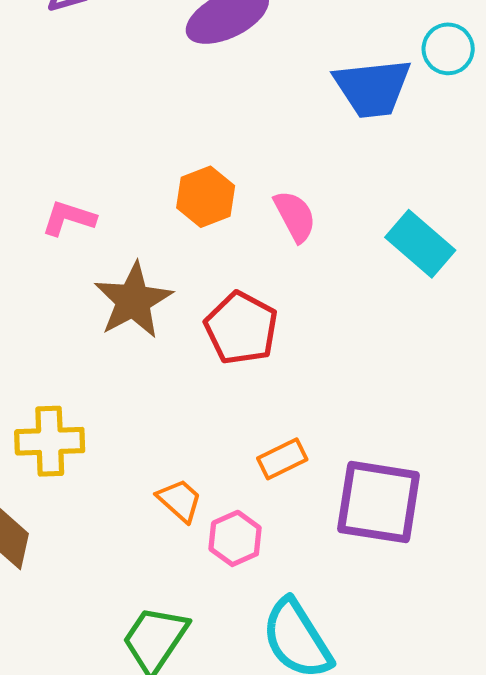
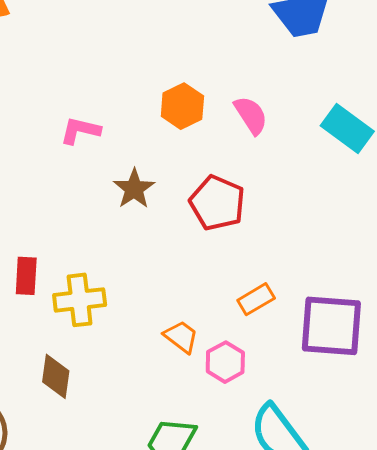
brown star: (133, 300) -> (134, 189), size x0.7

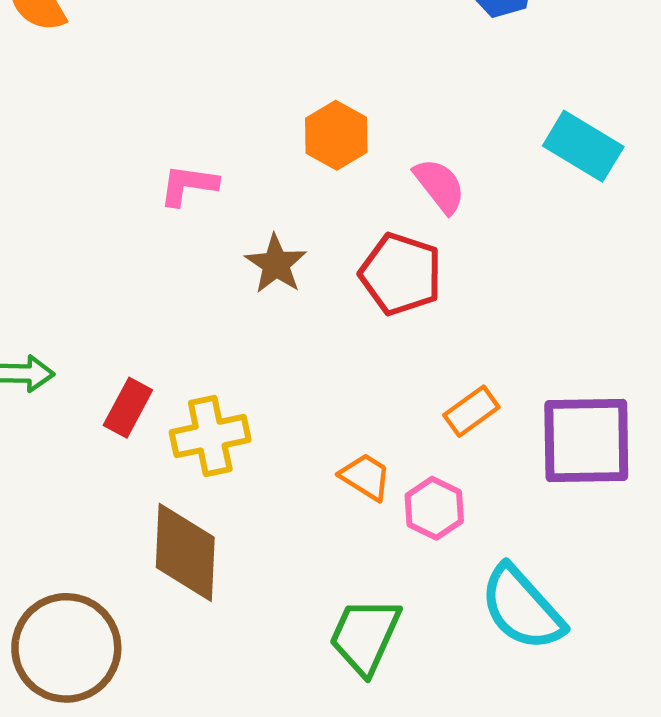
pink semicircle: (251, 115) -> (440, 186), moved
red rectangle: (26, 276) -> (128, 408), turned 30
brown diamond: (56, 376) -> (185, 552), size x1.5

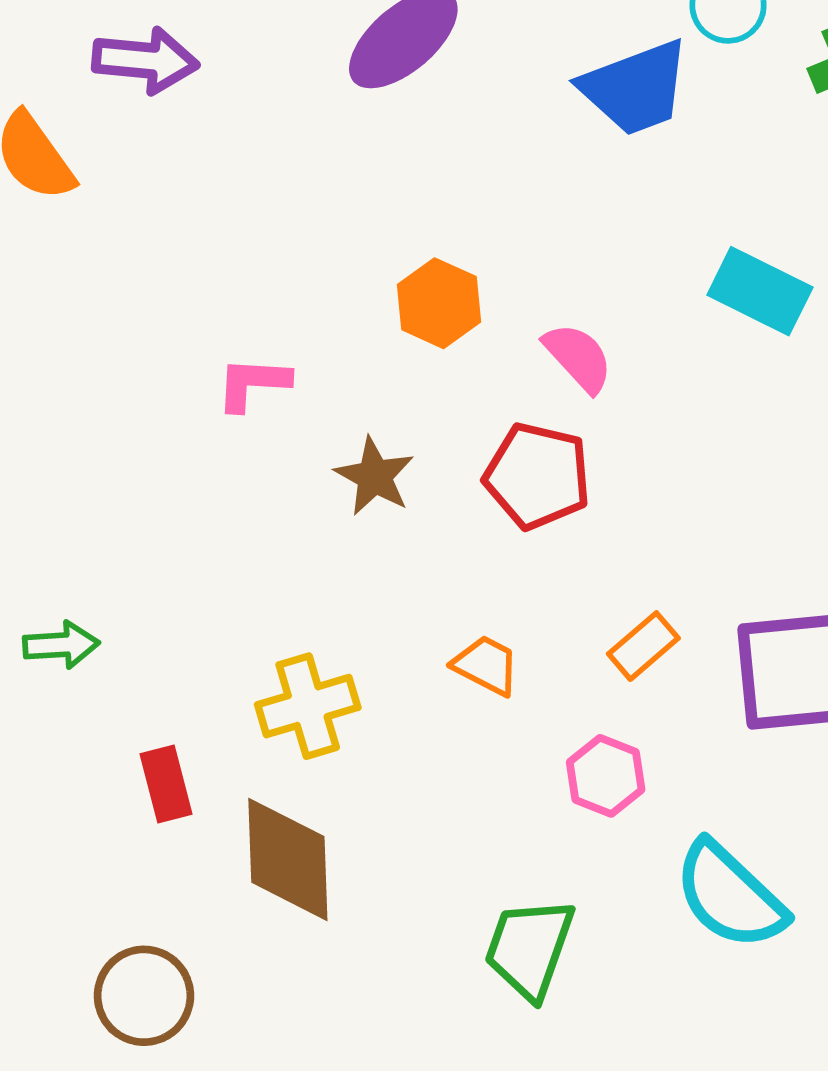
red rectangle: (128, 408) -> (166, 784), moved, turned -38
orange trapezoid: (365, 477) -> (486, 665), moved
brown circle: (66, 648) -> (144, 996), size x0.7

